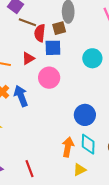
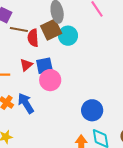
brown square: (59, 28) -> (51, 30), size x1.5
blue square: (53, 48) -> (44, 66), moved
cyan circle: (92, 58) -> (68, 36), moved

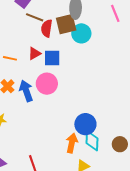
pink circle: (50, 80) -> (47, 84), moved
blue circle: (92, 110) -> (85, 124), moved

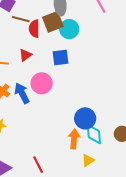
blue square: (52, 58) -> (60, 57), moved

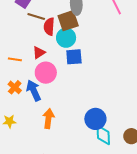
cyan circle: (69, 29) -> (66, 38), moved
pink circle: (42, 83) -> (46, 73), moved
orange arrow: (74, 139) -> (48, 119), moved

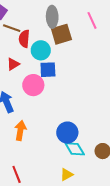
brown square: (68, 21) -> (61, 34), moved
pink circle: (46, 73) -> (33, 85), moved
cyan diamond: (103, 135) -> (75, 149), turned -30

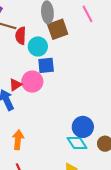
red triangle: (13, 64) -> (15, 85), moved
orange arrow: (20, 131) -> (18, 140), moved
blue circle: (67, 133) -> (83, 127), moved

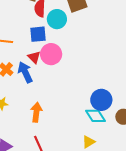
blue square: (46, 65) -> (38, 34), moved
red triangle: (15, 85) -> (34, 57), turned -40

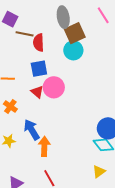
cyan circle: (57, 19) -> (73, 50), moved
blue arrow: (25, 72) -> (32, 130), moved

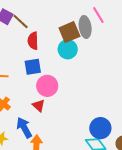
gray ellipse: (63, 17) -> (85, 27), moved
brown line: (25, 34) -> (21, 22), moved, turned 30
red triangle: (37, 92) -> (39, 105), moved

